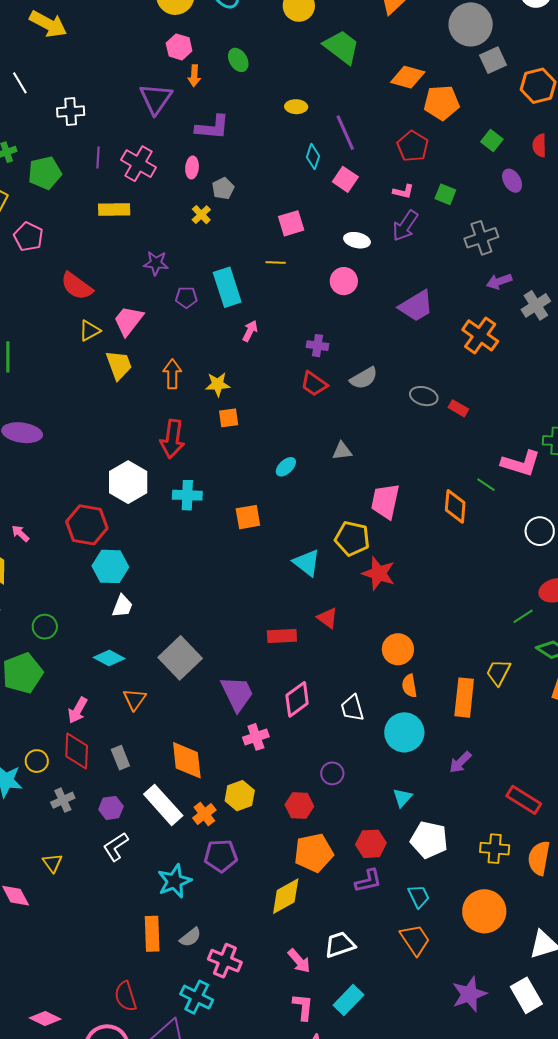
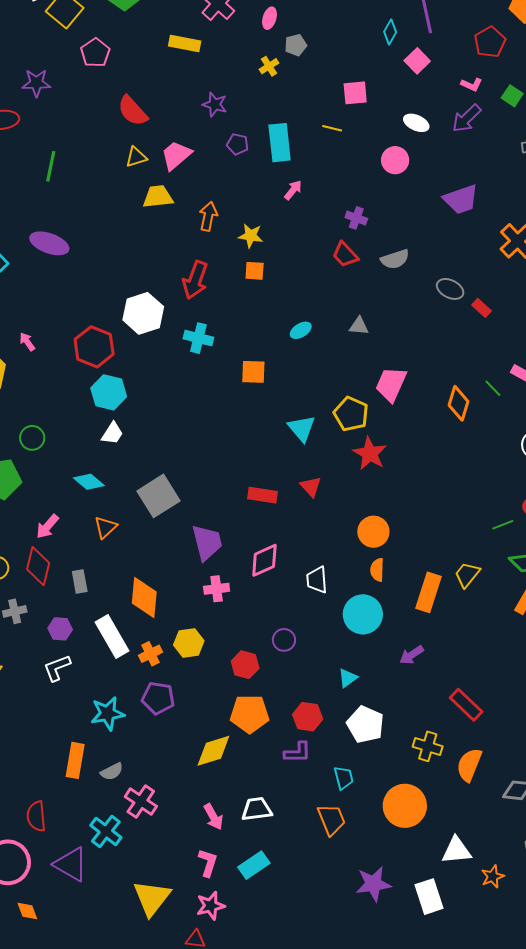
yellow trapezoid: (119, 365) -> (158, 197), turned -88

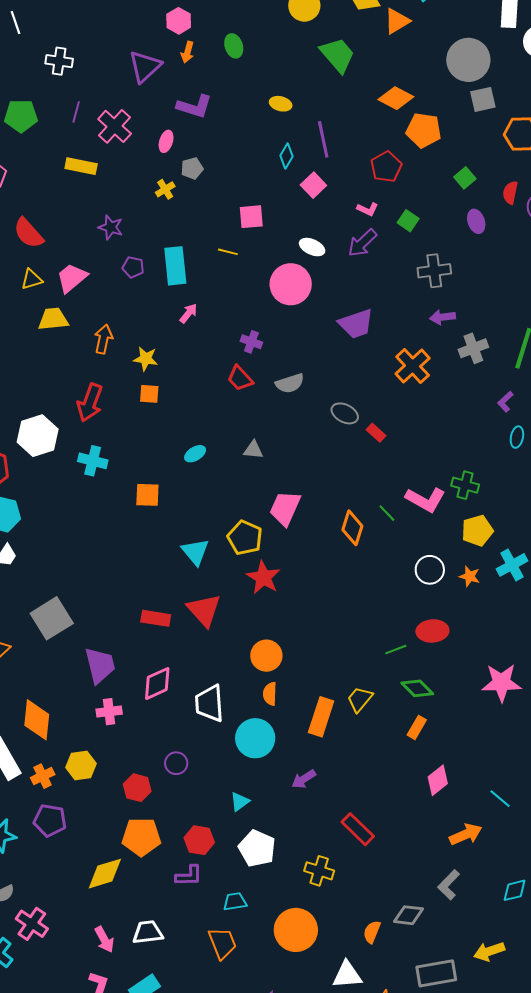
pink circle: (395, 160) -> (291, 284), size x1.5
red triangle: (311, 487) -> (204, 610), size x1.6
white trapezoid: (317, 580) -> (209, 703), size x1.4
orange semicircle: (469, 765) -> (372, 932), moved, size x0.7
cyan trapezoid: (344, 778) -> (235, 902), turned -85

